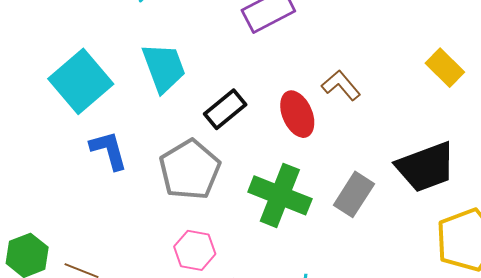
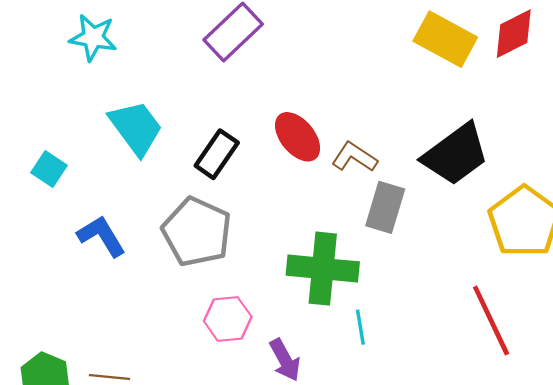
yellow rectangle: (445, 68) -> (445, 39), size x1.4
cyan square: (81, 81) -> (49, 169), size x0.5
brown L-shape: (341, 85) -> (354, 157), moved
green cross: (280, 195) -> (323, 269), moved

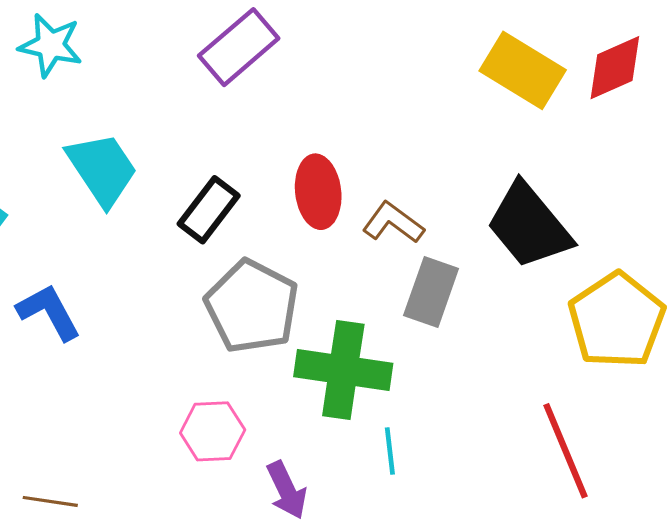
red ellipse: (298, 137) -> (318, 192), turned 30
black trapezoid: (456, 154) -> (529, 226), turned 84
gray pentagon: (197, 232) -> (252, 306), moved

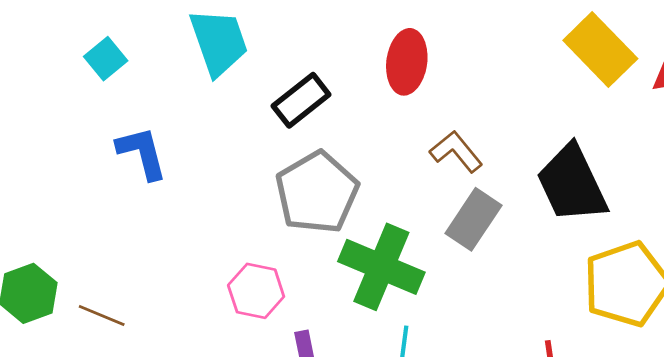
red ellipse: (318, 192) -> (407, 62), moved

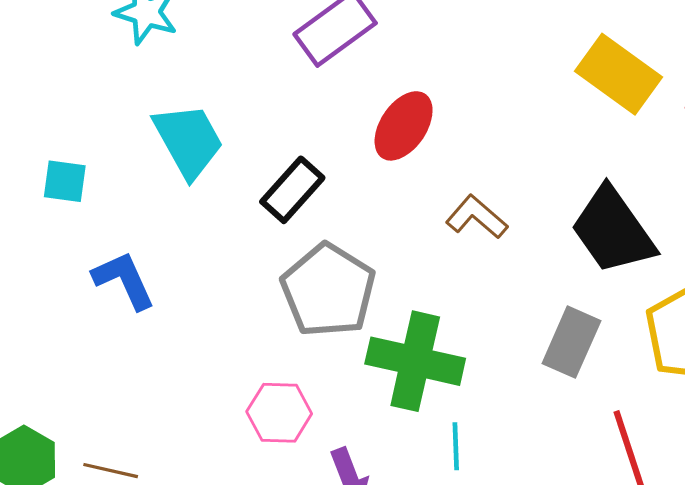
cyan square: (106, 59) -> (65, 181), turned -33
red ellipse: (407, 62) -> (404, 126), turned 36
gray rectangle: (474, 219) -> (571, 342), moved

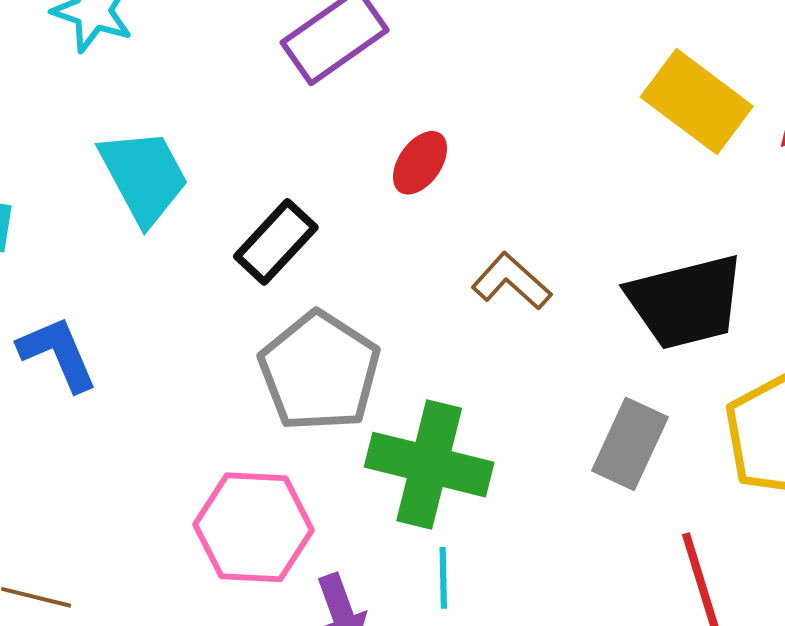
red ellipse: (404, 126) -> (420, 163), size x0.7
black trapezoid: (613, 230) -> (686, 302), turned -70
pink hexagon: (279, 413) -> (254, 527), size x1.4
cyan line: (456, 446) -> (443, 578), moved

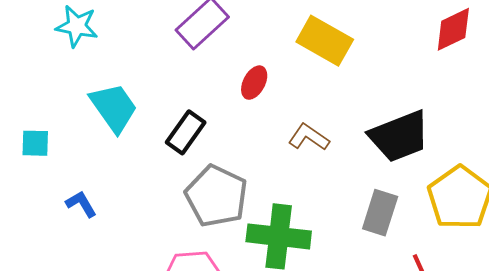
yellow rectangle: (697, 102) -> (325, 41), moved
blue L-shape: (58, 354) -> (81, 204), size x0.7

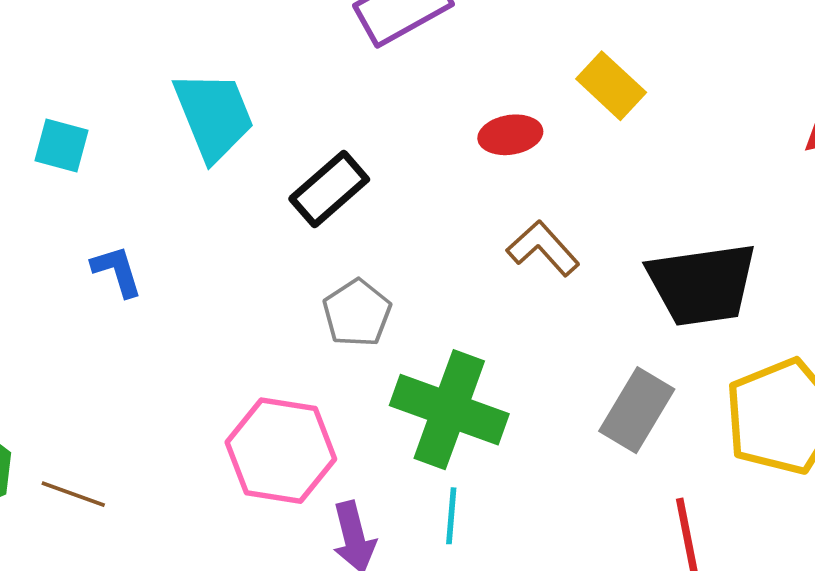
yellow rectangle: (325, 41) -> (611, 86), size x0.7
red ellipse: (254, 83) -> (510, 135), moved, turned 40
gray pentagon: (216, 196) -> (357, 313), size x0.6

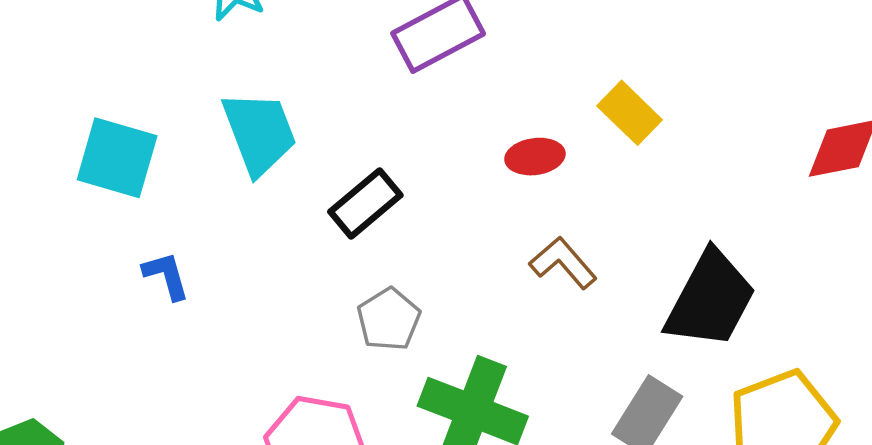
cyan square: (62, 145) -> (117, 158), size x1.6
black trapezoid: (702, 284) -> (710, 299), turned -55

